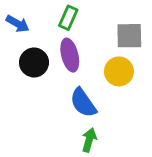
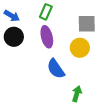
black circle: (34, 62) -> (14, 37), moved
green arrow: (89, 140) -> (77, 94), moved

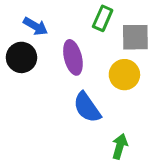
green rectangle: (46, 12) -> (103, 18), moved
blue arrow: (12, 16) -> (36, 26), moved

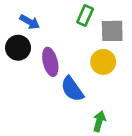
purple ellipse: (73, 57) -> (50, 62), moved

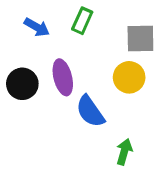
green rectangle: (85, 15) -> (82, 21), moved
black circle: (18, 48) -> (22, 84), moved

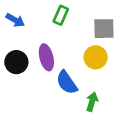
blue arrow: (37, 27) -> (15, 20), moved
green arrow: (124, 152) -> (92, 102), moved

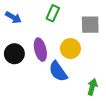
yellow circle: (96, 57) -> (70, 49), moved
green arrow: (92, 102) -> (92, 87), moved

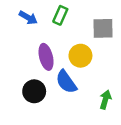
blue arrow: (13, 17) -> (28, 18), moved
black circle: (14, 54) -> (34, 91), moved

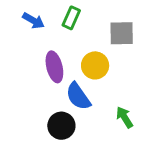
black circle: (34, 91) -> (61, 126), moved
green arrow: (105, 100) -> (124, 117), turned -48

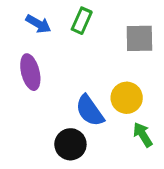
yellow circle: (95, 65) -> (127, 98), moved
purple ellipse: (54, 67) -> (30, 72), moved

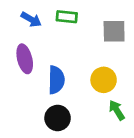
green rectangle: (82, 21) -> (67, 17), turned 72
blue semicircle: (90, 111) -> (56, 80), moved, turned -144

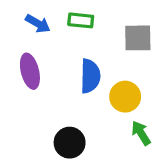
blue semicircle: (56, 80) -> (90, 76), moved

